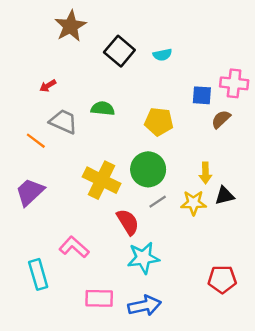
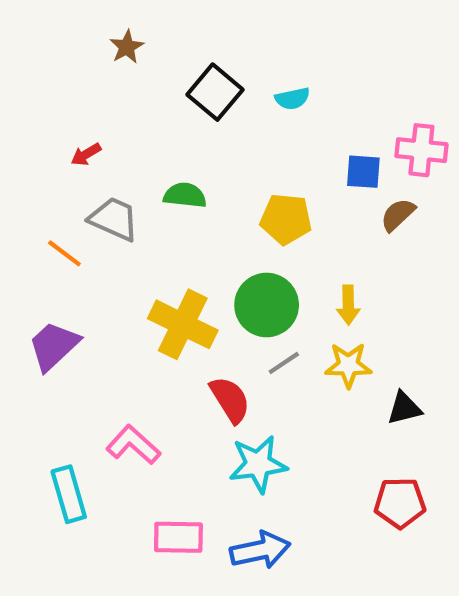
brown star: (70, 26) -> (127, 47), size x0.6
yellow arrow: (205, 173) -> (348, 305), moved
black triangle: (225, 196) -> (404, 408), moved

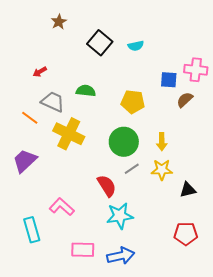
yellow cross: (183, 324) -> (69, 134), moved

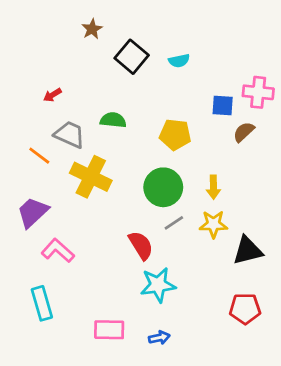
brown star: (59, 22) -> (92, 29), moved
black triangle: (188, 190) -> (248, 251), size x1.4
pink L-shape: (62, 207) -> (58, 251), moved
blue arrow: (121, 256) -> (159, 338), size x0.6

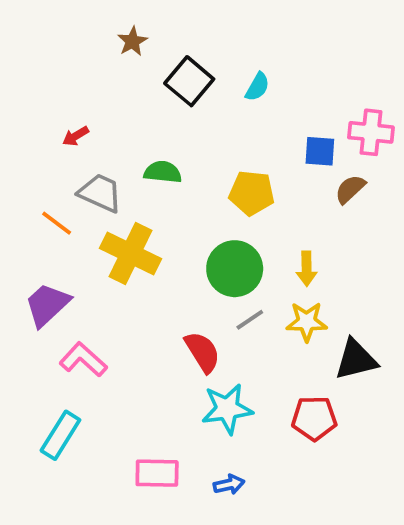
cyan semicircle: (179, 61) -> (257, 87), turned -48
cyan rectangle: (42, 303) -> (60, 435), turned 48
red pentagon: (245, 309) -> (314, 418), moved

